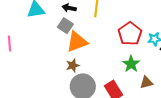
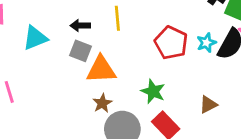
orange triangle: (77, 42) -> (101, 70), turned 30
green star: (131, 64) -> (153, 91), moved

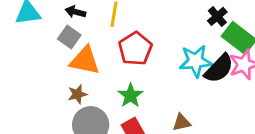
red pentagon: (171, 43) -> (135, 49), moved
cyan star: (206, 43) -> (196, 61), size x1.6

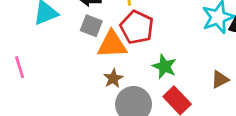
red pentagon: (135, 49) -> (137, 27), moved

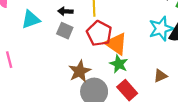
orange triangle: (112, 44) -> (116, 44), moved, turned 35
brown star: (113, 78) -> (80, 71), size x1.5

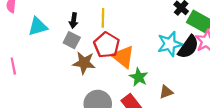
black arrow: (65, 11) -> (74, 20), turned -88
green star: (119, 64) -> (139, 77), moved
brown star: (80, 71) -> (84, 63), moved, turned 30

